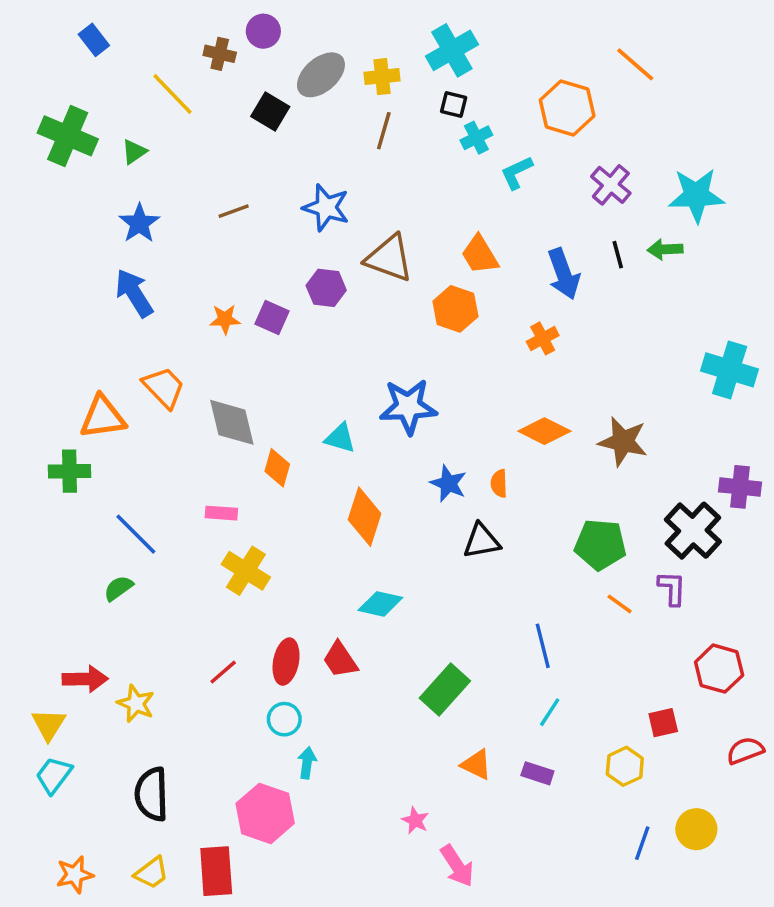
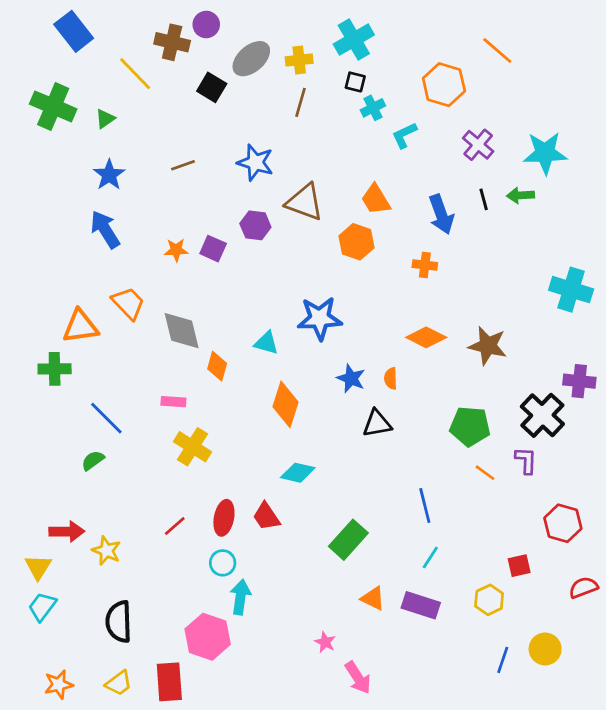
blue rectangle: (94, 40) -> (74, 31), size x1.6
brown cross: (220, 54) -> (172, 42), size x1.4
orange cross: (543, 338) -> (425, 265), turned 35
cyan arrow: (307, 763) -> (240, 597), size x1.4
purple rectangle: (537, 773) -> (421, 605), size x1.5

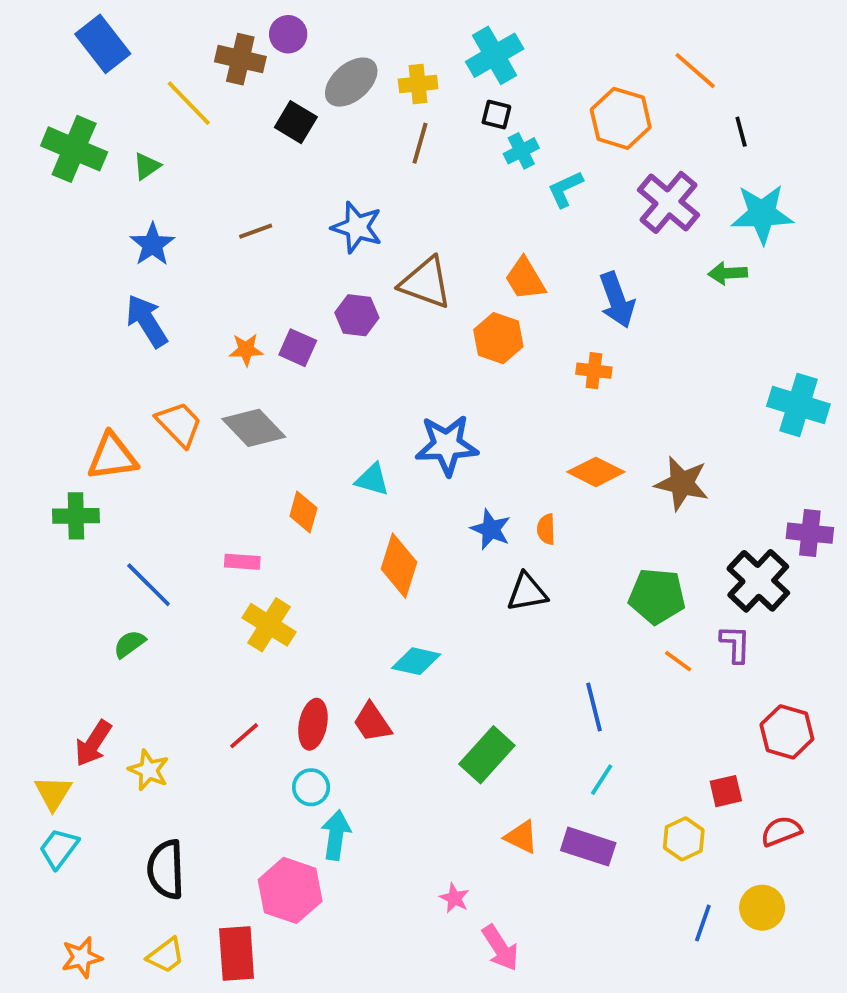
purple cross: (478, 145) -> (668, 202), size x1.4
black line: (484, 199) -> (741, 132), moved
gray diamond: (182, 331) -> (254, 428), moved, turned -30
red arrow: (67, 531) -> (93, 743), turned 124
red semicircle: (583, 587) -> (781, 831), moved

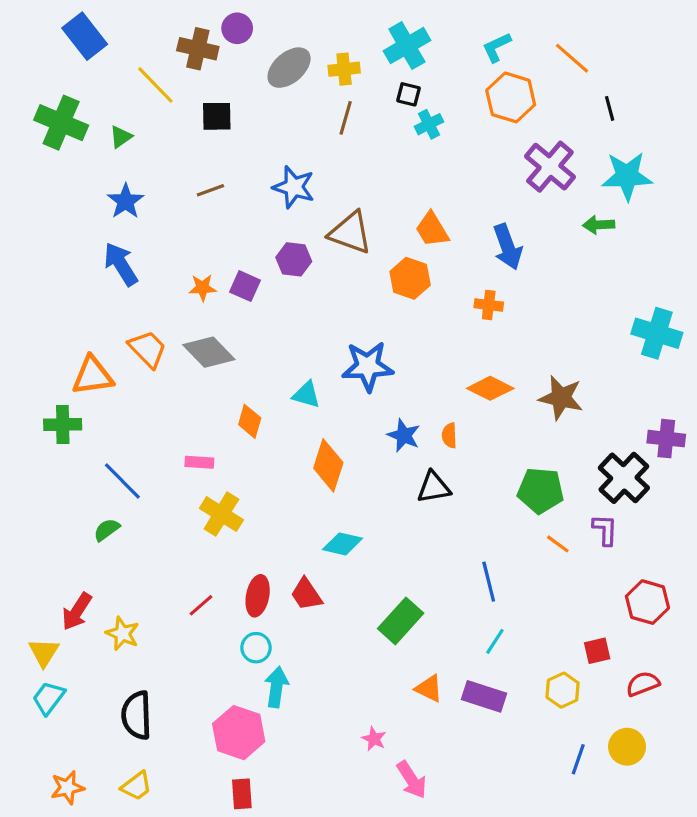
black square: (296, 122) -> (217, 116), moved, turned -32
cyan L-shape: (565, 189) -> (497, 47), moved
red rectangle: (237, 954) -> (242, 794), moved, size x0.7

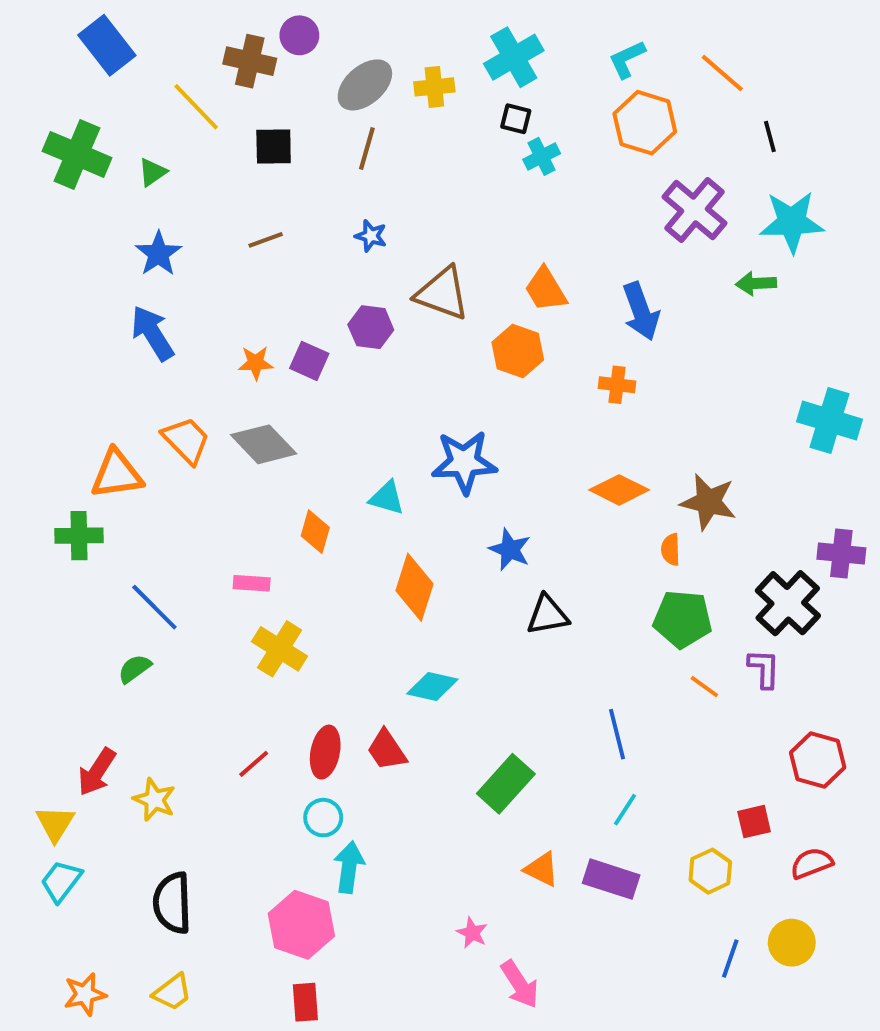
brown line: (346, 118) -> (367, 148), moved
blue star: (294, 187) -> (371, 236), size x0.6
orange semicircle: (449, 435) -> (671, 550), moved

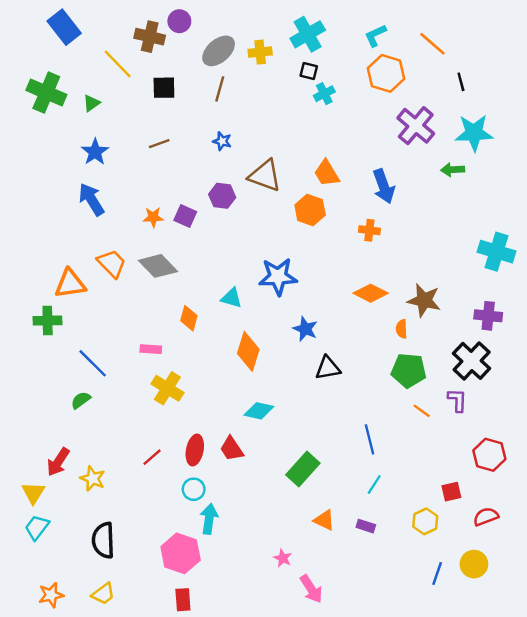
purple cross: (841, 554) -> (488, 316), moved
purple rectangle: (611, 879) -> (366, 526), size x0.6

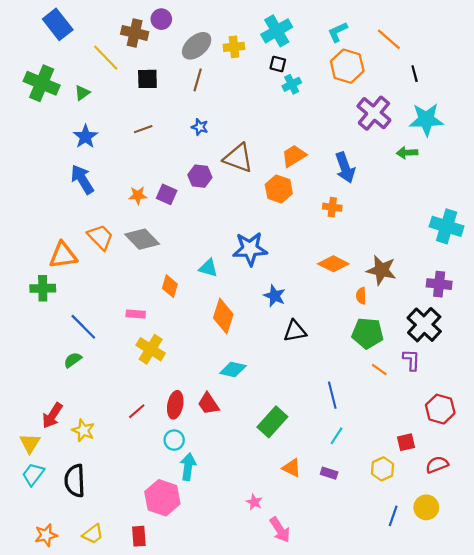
orange trapezoid: (327, 173) -> (294, 156), turned 90
black semicircle: (103, 540) -> (75, 481), moved
red rectangle: (183, 600) -> (139, 536), moved

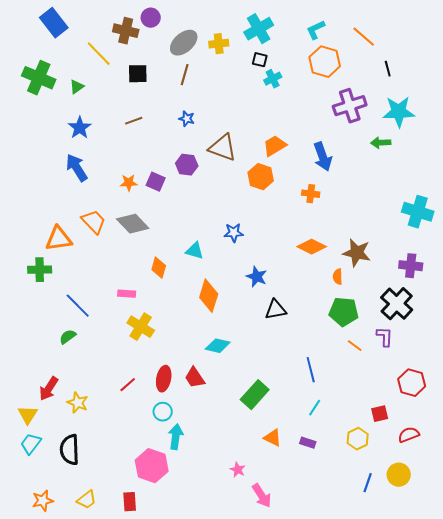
purple cross: (374, 113) -> (350, 106), turned 32
blue star: (250, 249) -> (234, 233), size x0.6

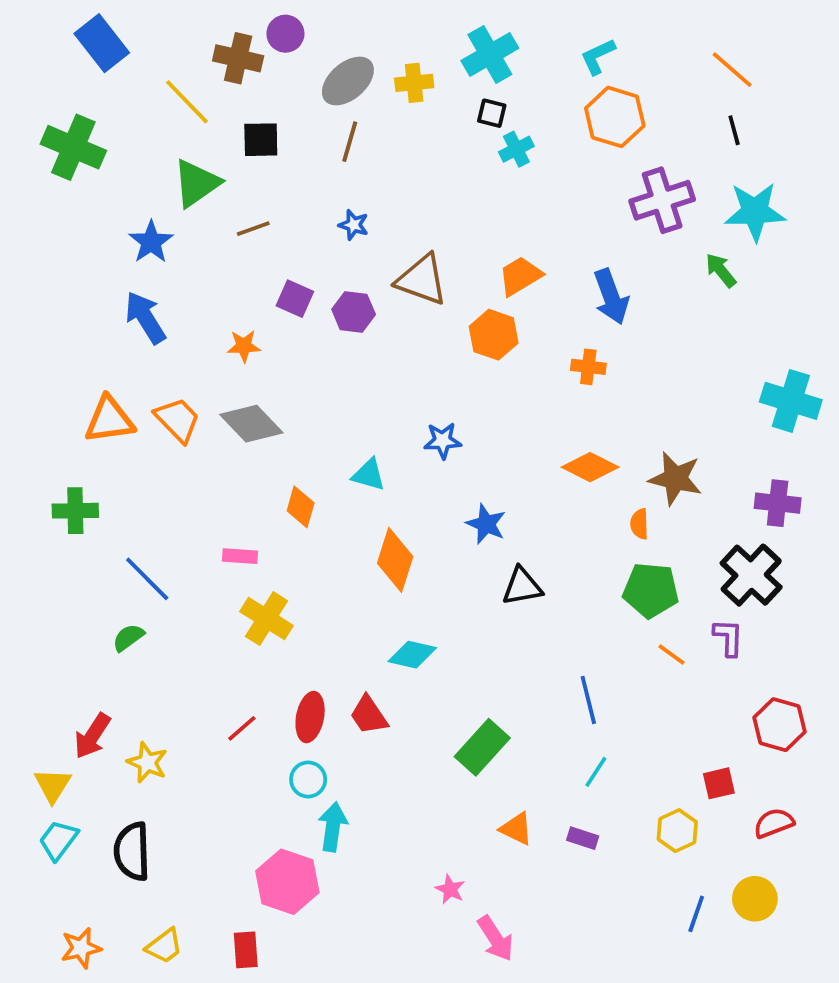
orange line: (364, 37) -> (732, 70), moved
green triangle: (77, 87) -> (196, 183), moved, size x1.8
green arrow: (381, 143) -> (721, 270), turned 54
purple square: (156, 182) -> (295, 299), moved
orange triangle: (59, 239) -> (109, 420), moved

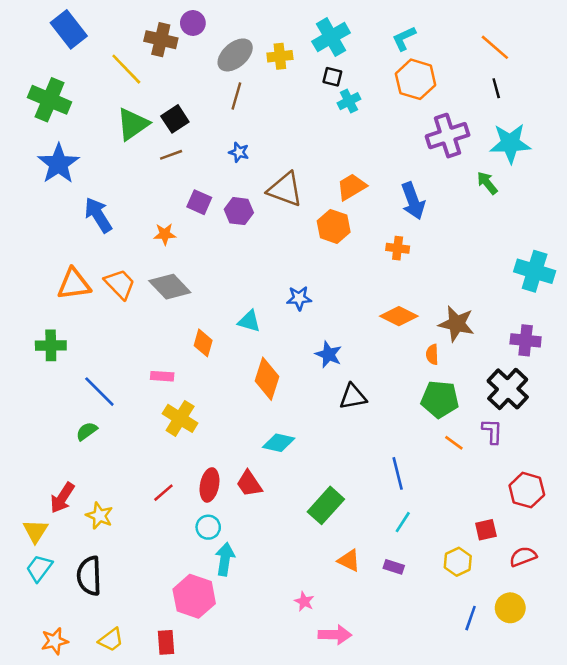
black square: (261, 140) -> (175, 119), moved, turned -32
blue star: (151, 242) -> (58, 164), moved, size x1.4
pink arrow: (496, 939) -> (335, 635), turned -56

